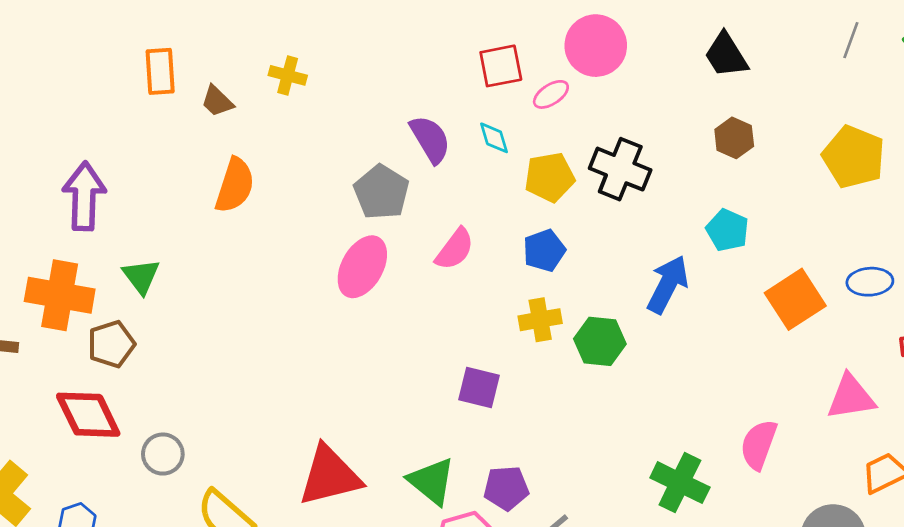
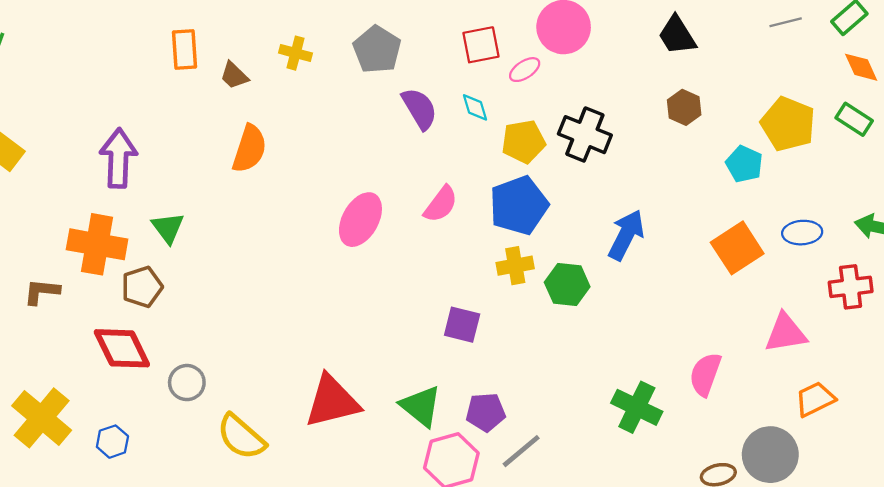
gray line: (851, 40) -> (786, 22), turned 56
gray pentagon: (381, 192) -> (377, 49), moved
cyan pentagon: (727, 230) -> (744, 164), moved
blue pentagon: (544, 250) -> (519, 205), size x1.6

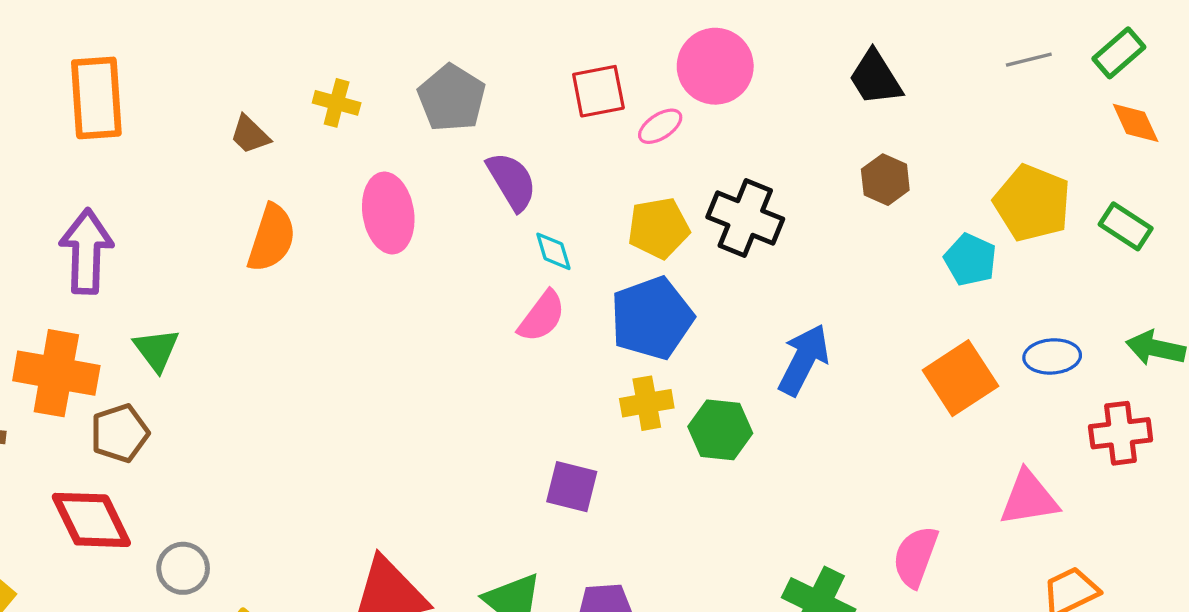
orange rectangle: (184, 49) -> (96, 98), moved, size x1.4
cyan diamond: (475, 107) -> (553, 251), moved
green rectangle: (854, 119) -> (1126, 226), moved
pink ellipse: (360, 220) -> (388, 213), moved, turned -38

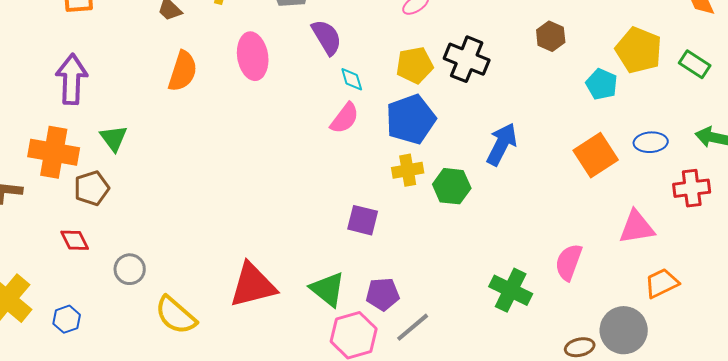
red diamond: (91, 520) -> (75, 240), size x0.6

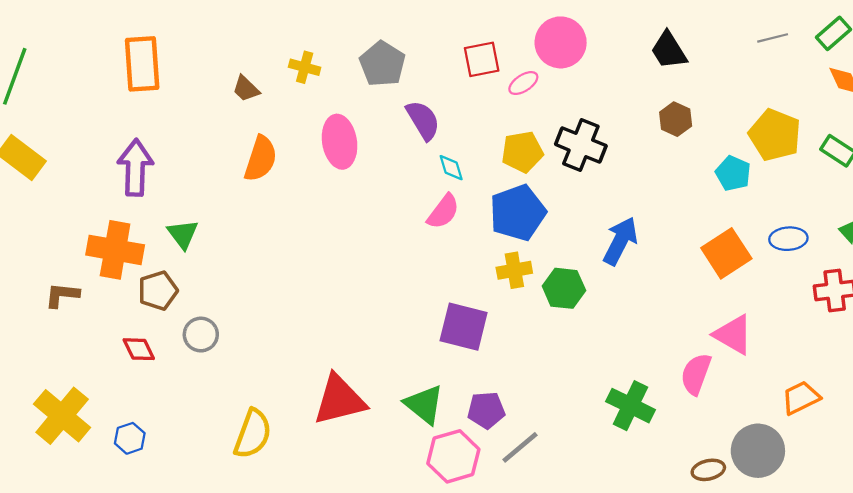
purple square: (363, 220) -> (464, 327), size x1.4
pink triangle: (637, 227) -> (733, 335), moved, turned 39
gray circle: (130, 269) -> (201, 335), moved
yellow semicircle: (176, 315) -> (253, 434), turned -111

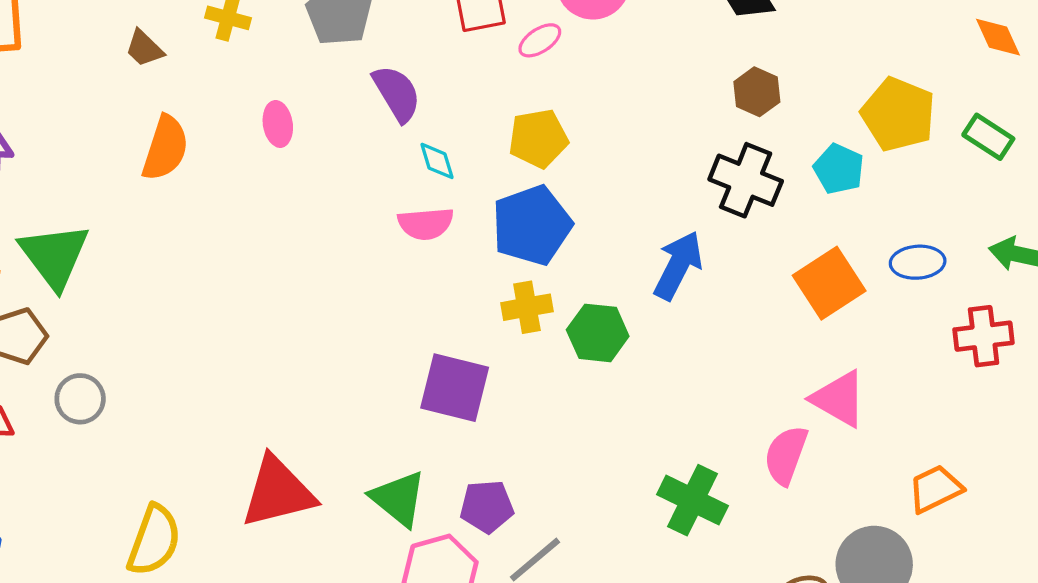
pink ellipse: (340, 142) -> (278, 124), size x0.6
black cross: (581, 145) -> (746, 180), moved
pink semicircle: (443, 212) -> (426, 224), turned 48
green triangle: (183, 234) -> (54, 256), size x1.6

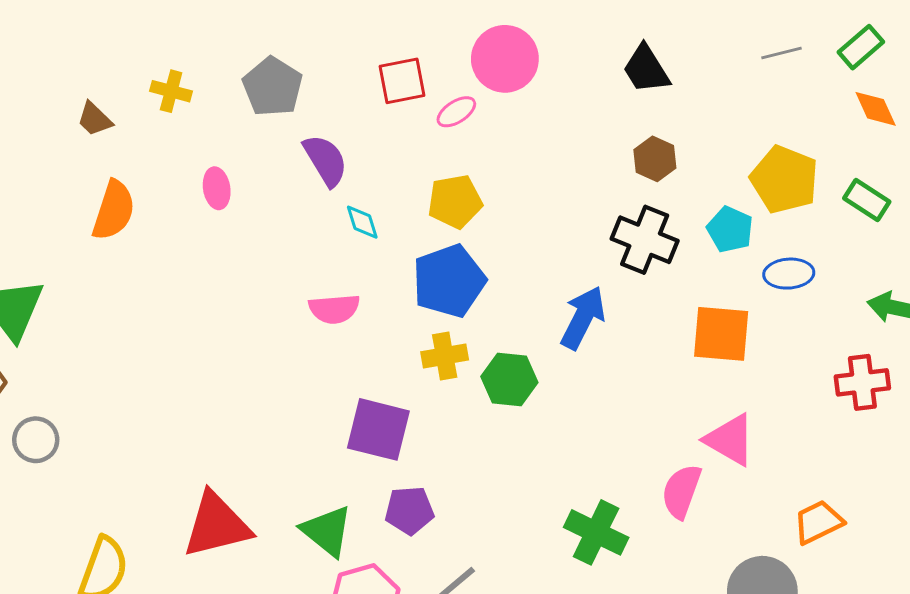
pink semicircle: (426, 224) -> (334, 309), moved
blue ellipse: (918, 262) -> (789, 274), moved
orange square: (829, 283) -> (721, 334), turned 38
purple pentagon: (487, 507) -> (409, 510), moved

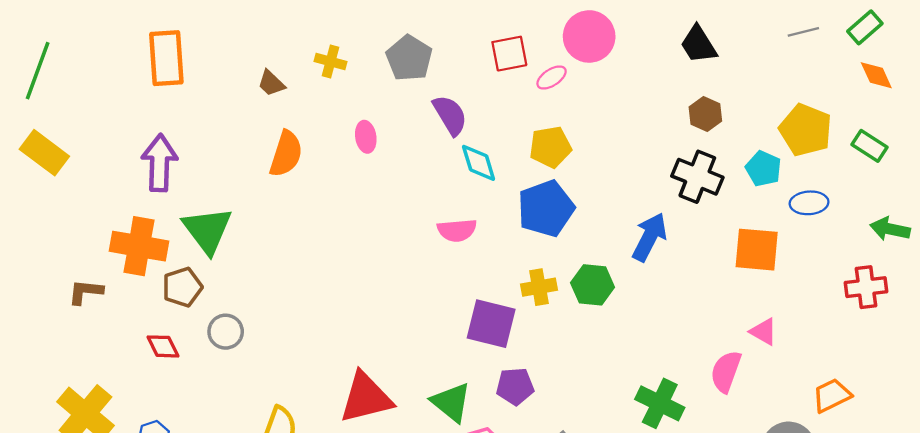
cyan diamond: (362, 222) -> (479, 163), size x1.4
yellow cross: (445, 356) -> (539, 287), moved
pink triangle: (730, 440) -> (763, 332), size x0.7

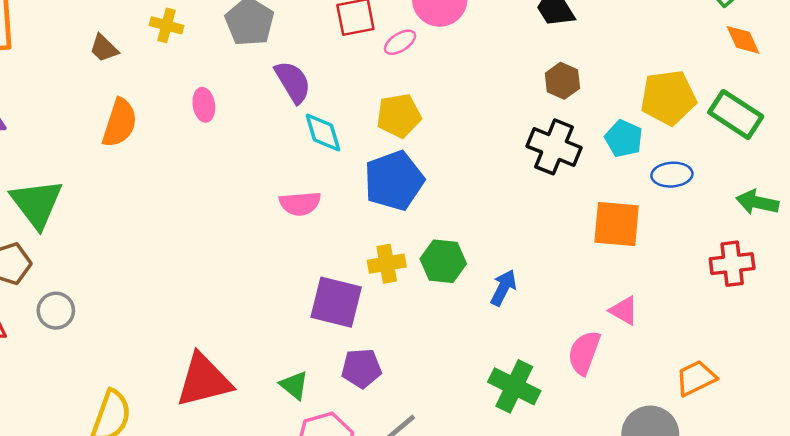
yellow pentagon: (806, 130) -> (668, 98), turned -30
green rectangle: (869, 146) -> (736, 114), size x1.4
blue arrow: (650, 237) -> (503, 288), moved, size x0.7
green triangle: (451, 402) -> (294, 385), size x0.7

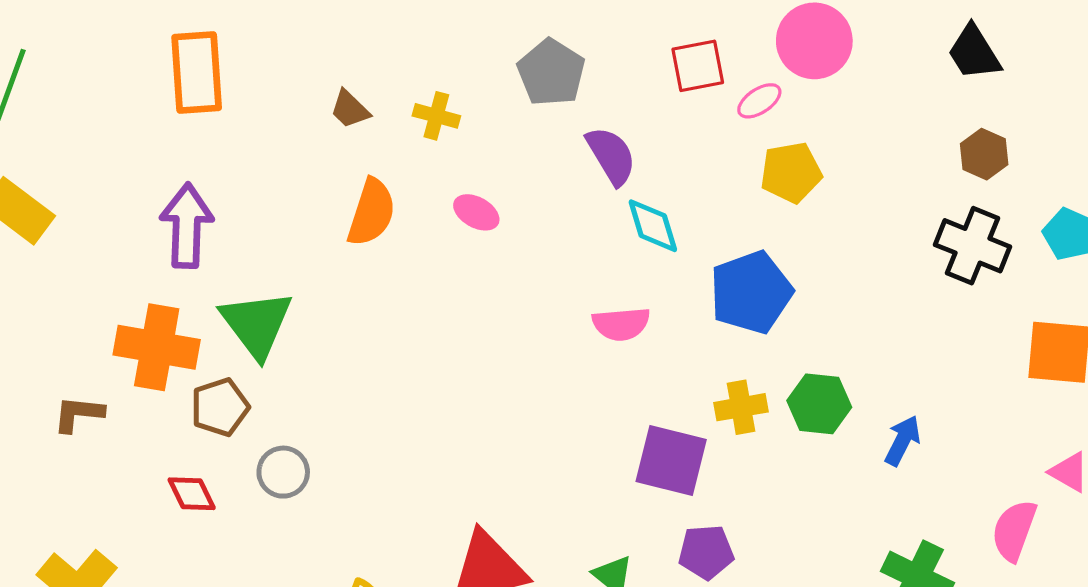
yellow cross: (167, 25) -> (436, 116), moved
pink ellipse: (204, 105) -> (476, 212), moved, turned -52
yellow pentagon: (399, 116) -> (791, 172), moved

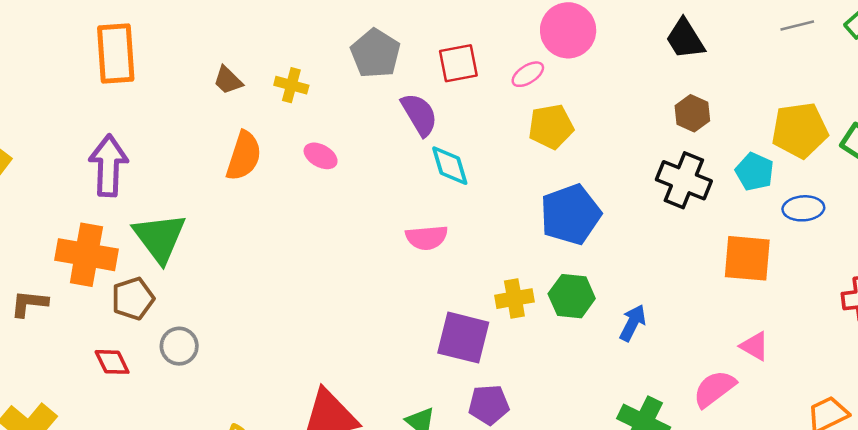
red square: (698, 66) -> (458, 63), moved
blue pentagon: (751, 292) -> (570, 214), moved
pink semicircle: (1014, 530) -> (714, 389), turned 33

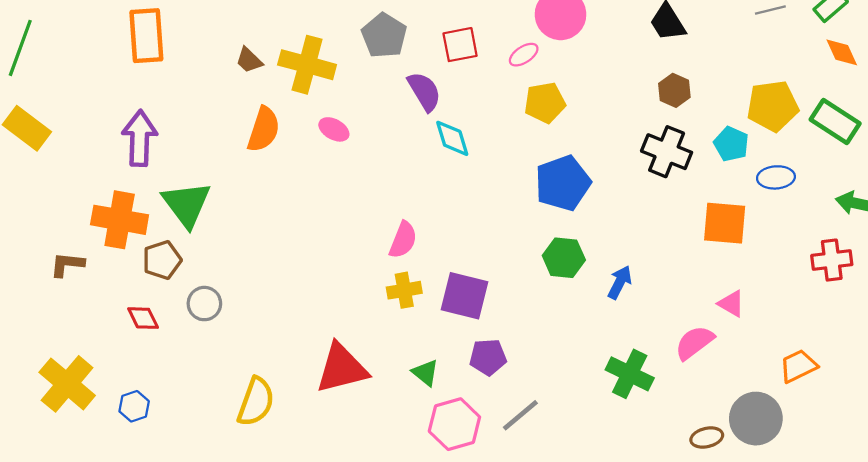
yellow cross: (291, 85) -> (307, 65), size x1.8
pink semicircle: (427, 238) -> (403, 240), moved, turned -63
yellow cross: (514, 299) -> (404, 290), moved

